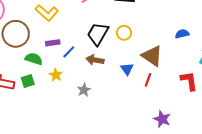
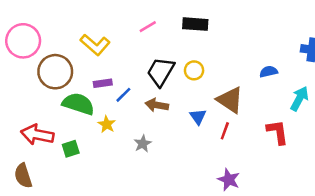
green semicircle: (34, 59) -> (78, 104), size x1.4
green square: (28, 81) -> (71, 149), moved
purple star: (162, 119) -> (229, 180), moved

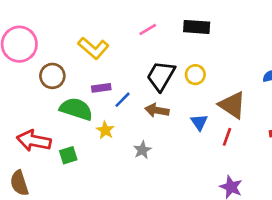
brown circle: (55, 72) -> (52, 76), size x0.7

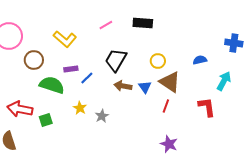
yellow circle: (195, 75) -> (158, 61), moved
brown arrow: (157, 110) -> (123, 86), moved
blue triangle: (199, 122) -> (145, 87), moved
yellow star: (105, 130) -> (80, 108), moved

